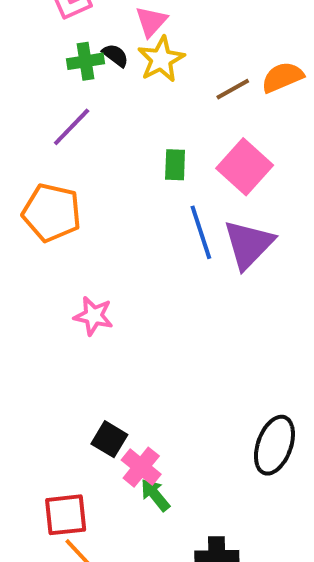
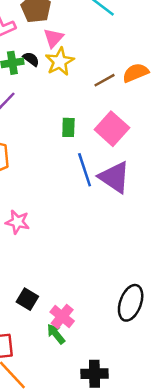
purple triangle: (249, 244) -> (114, 177), turned -40
pink cross: (141, 467) -> (62, 316), moved

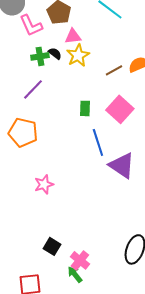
pink triangle: (53, 38) -> (73, 36), turned 42
purple triangle: (114, 177) -> (122, 165), moved
pink star: (17, 222) -> (44, 184), turned -30

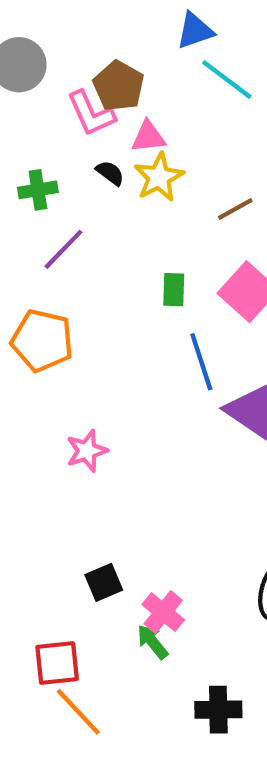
pink L-shape: (31, 25) -> (91, 114), moved
green cross: (40, 56) -> (38, 190), moved
black square: (52, 246) -> (104, 582), turned 36

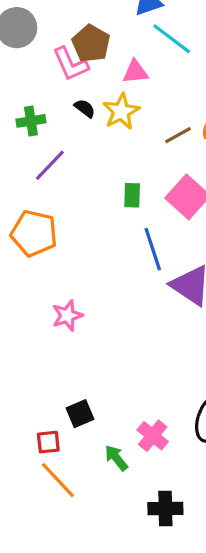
pink triangle: (148, 137) -> (135, 72), moved
pink cross: (163, 612) -> (153, 436), moved
red square: (57, 663) -> (48, 442), moved, size x0.7
orange line: (78, 712) -> (58, 480), moved

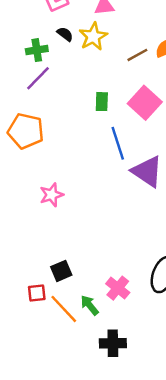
green cross: (31, 121) -> (37, 50), moved
orange line: (58, 480) -> (64, 309), moved
black cross: (165, 509) -> (113, 343), moved

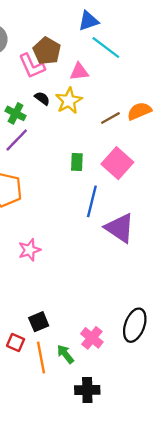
green cross: (37, 50) -> (16, 113), turned 36
blue line: (118, 143) -> (92, 201), turned 32
red square: (37, 293) -> (16, 342), turned 30
orange line: (64, 309) -> (41, 358), turned 32

